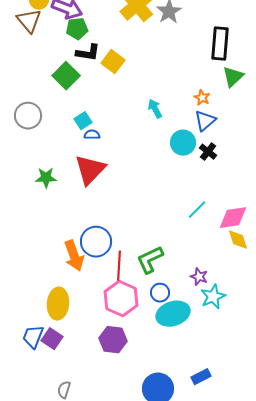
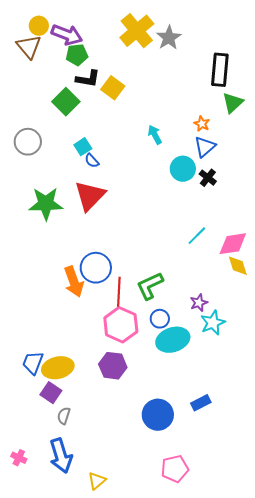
blue semicircle: (92, 135) -> (92, 161), turned -133
green star: (46, 178) -> (46, 204), size x1.6
purple star: (199, 277) -> (199, 303), turned 30
yellow ellipse: (58, 304) -> (58, 368), moved, turned 72
purple square: (52, 339) -> (51, 393), moved

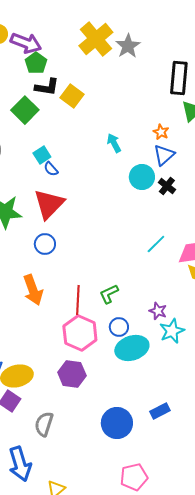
green pentagon: (77, 55) -> (36, 63), turned -30
blue circle: (96, 268) -> (45, 244), moved, size x0.7
green L-shape: (150, 286) -> (109, 294), size x0.7
purple star: (199, 303) -> (158, 311), turned -30
gray semicircle: (64, 416) -> (44, 424), moved, size x1.4

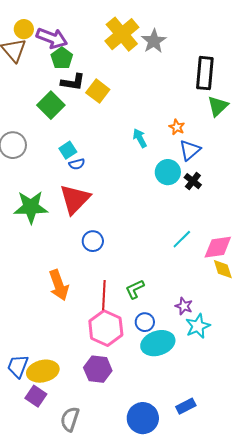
orange star: (161, 132) -> (177, 127), moved
blue semicircle: (51, 169) -> (77, 164), turned -63
blue circle: (45, 244) -> (93, 241), moved

